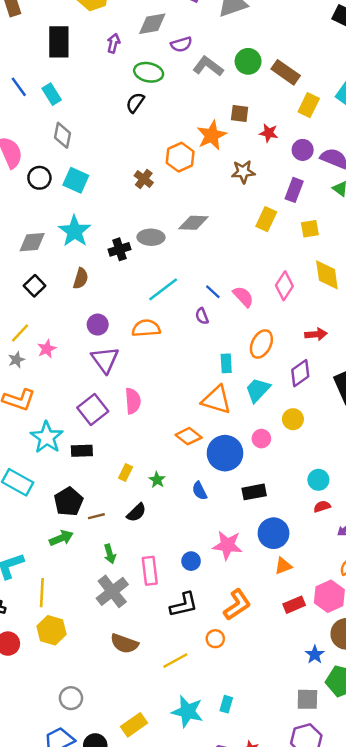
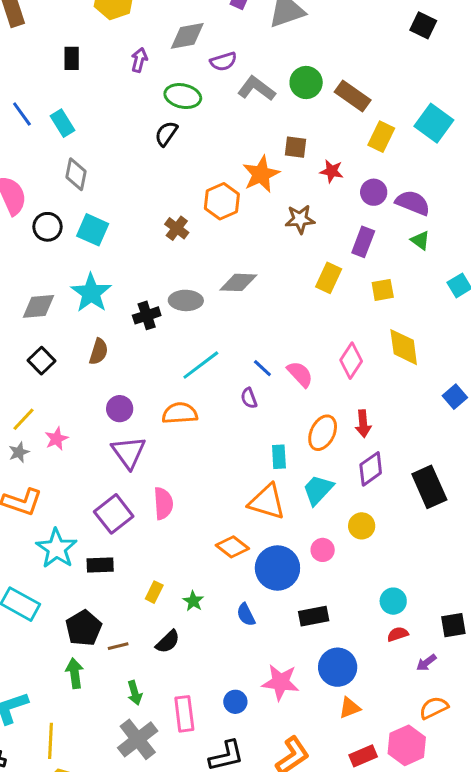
black rectangle: (59, 42) -> (72, 58), size x0.6
red arrow: (316, 334) -> (363, 424), moved, turned 90
green arrow: (61, 538) -> (75, 673), turned -75

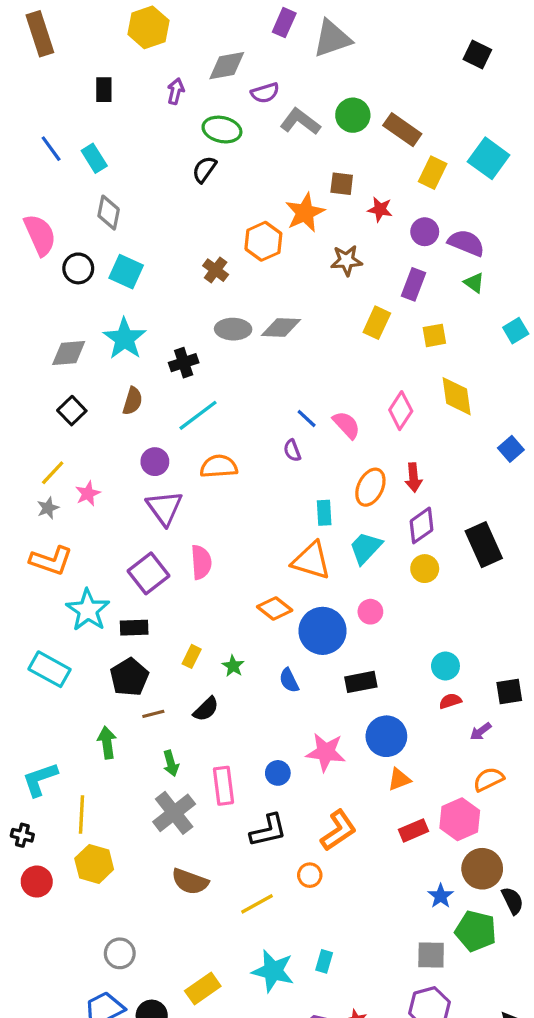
gray ellipse: (186, 300) -> (233, 329), moved
cyan line: (201, 365) -> (198, 415), moved
yellow circle: (362, 526) -> (425, 569), moved
black pentagon: (84, 628) -> (129, 677), moved

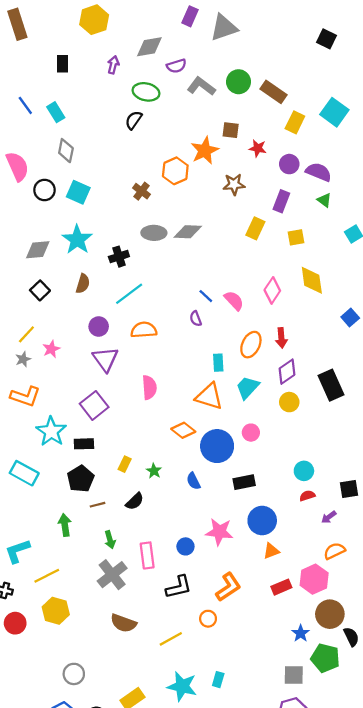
pink semicircle: (201, 562) -> (149, 387), moved
yellow line: (81, 814) -> (47, 576), turned 60

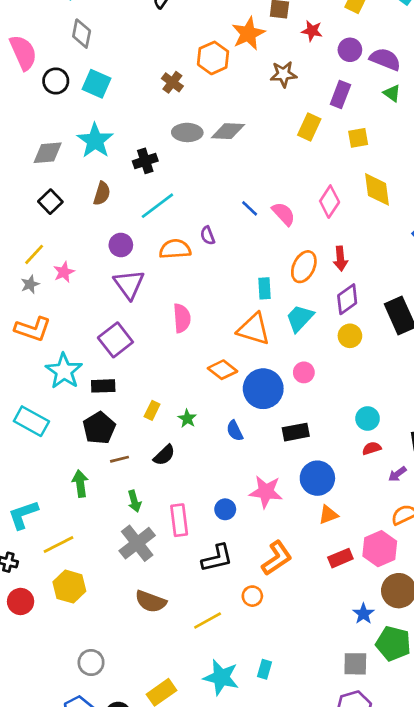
purple semicircle: (196, 319) -> (208, 236), moved

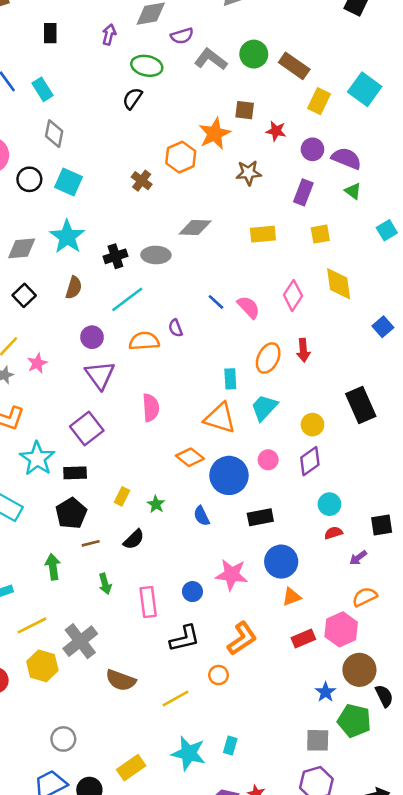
yellow rectangle: (309, 127) -> (263, 234), moved, turned 60
gray ellipse: (187, 132) -> (156, 255), moved
purple diamond: (347, 299) -> (310, 461), moved
gray cross: (137, 543) -> (80, 641), moved

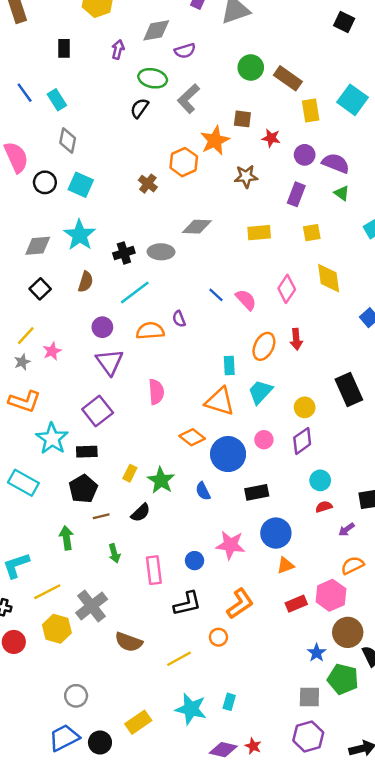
gray L-shape: (211, 59) -> (189, 99), moved, turned -80
yellow rectangle: (319, 101) -> (311, 111), turned -35
green star: (156, 504) -> (161, 480), size x1.6

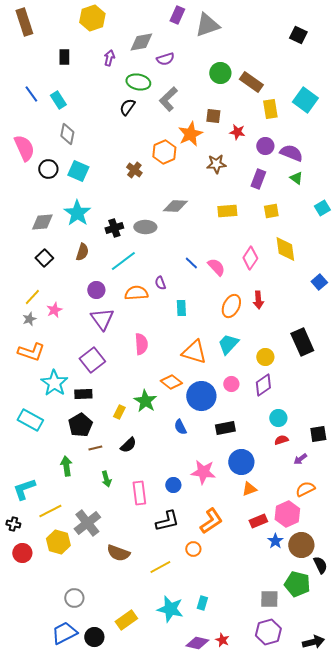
cyan rectangle: (229, 365) -> (181, 308), moved
green star: (161, 480) -> (145, 401), moved
blue star: (317, 653) -> (275, 541), moved

